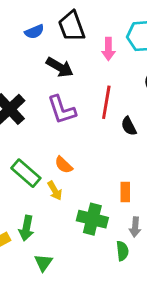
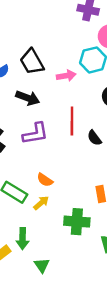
pink arrow: (108, 49) -> (66, 76), turned -90
purple L-shape: (62, 110) -> (35, 134), turned -72
yellow arrow: (55, 191) -> (41, 203), turned -91

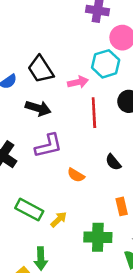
red line: (72, 121) -> (94, 113), moved
black semicircle: (94, 138) -> (113, 162), moved
orange semicircle: (45, 180) -> (76, 175), moved

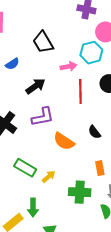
black trapezoid: (41, 69) -> (43, 42), moved
black arrow: (38, 108) -> (36, 86), turned -54
orange semicircle: (76, 175) -> (64, 141), size x1.5

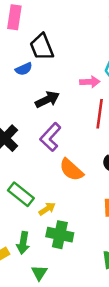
black trapezoid: (43, 42) -> (42, 47), moved
purple L-shape: (43, 117) -> (50, 137), turned 135
green cross: (80, 192) -> (60, 235), moved

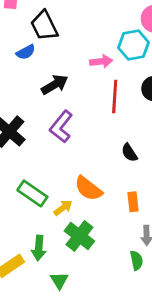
orange semicircle: (71, 170) -> (88, 189), moved
green cross: (60, 235) -> (79, 236), turned 30

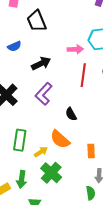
blue semicircle: (26, 52) -> (14, 46), moved
black semicircle: (129, 153) -> (71, 114), moved
green rectangle: (32, 193) -> (20, 140), turned 60

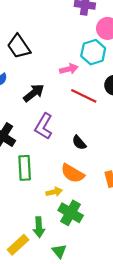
red line: (83, 75) -> (84, 96), turned -60
green rectangle: (20, 140) -> (25, 168), moved
yellow arrow: (41, 152) -> (54, 192), turned 32

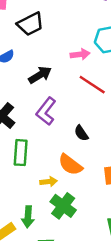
black trapezoid: (19, 46) -> (30, 24), turned -90

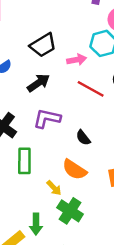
black trapezoid: (30, 24) -> (43, 45), moved
purple L-shape: (46, 111) -> (47, 118), turned 68
yellow arrow: (49, 182) -> (54, 188), turned 56

